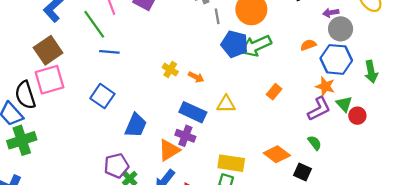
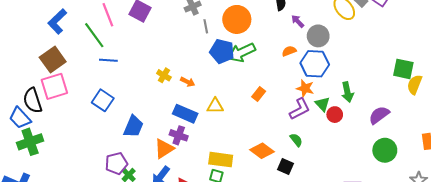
purple arrow: (331, 13) -> (298, 21), moved, turned 56
green arrow: (371, 72) -> (347, 92), moved

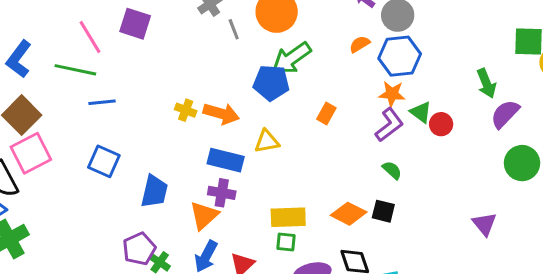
green line: (94, 35) -> (75, 70), turned -32
blue pentagon: (222, 51) -> (271, 83), moved
orange arrow: (188, 82) -> (221, 114), size x1.6
green arrow: (347, 92) -> (486, 83), moved
orange diamond: (262, 151) -> (349, 214), moved

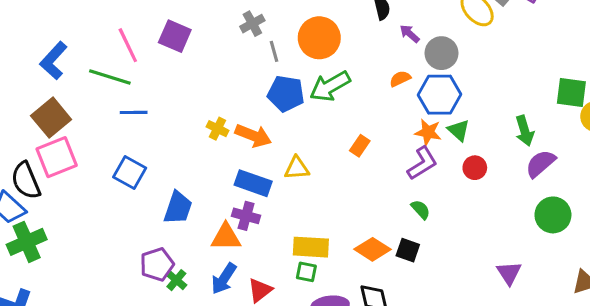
blue pentagon: (271, 83) -> (286, 94), moved
green triangle: (421, 112) -> (459, 130), moved
orange triangle: (204, 216) -> (226, 237), turned 36

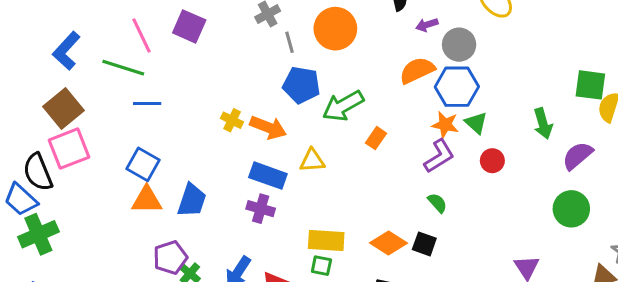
purple arrow: (410, 34) -> (427, 25), turned -60
orange semicircle: (400, 79) -> (417, 70), size x1.6
green arrow: (330, 86) -> (343, 106), moved
purple semicircle: (541, 164) -> (577, 156), moved
orange triangle: (226, 237) -> (147, 200), moved

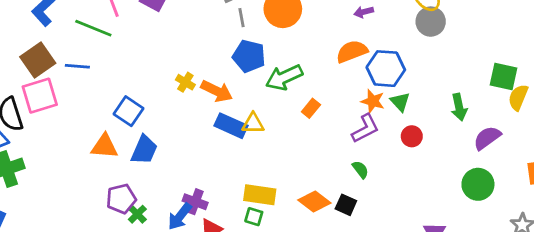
gray circle: (459, 45) -> (431, 22), moved
blue line: (147, 104) -> (77, 66), moved
blue square: (143, 164) -> (129, 111), moved
blue rectangle: (268, 176) -> (231, 126), moved
purple cross: (261, 209) -> (195, 202), moved

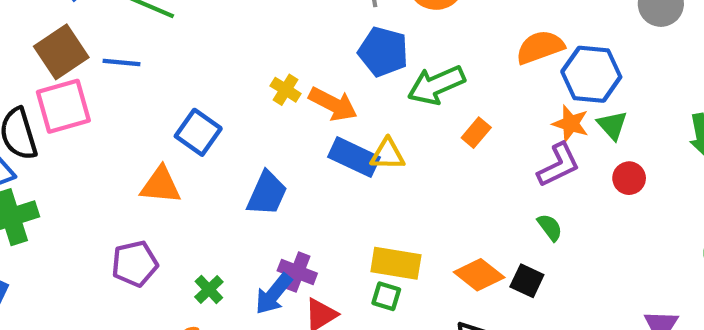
blue trapezoid: (144, 150) -> (267, 193), moved
purple pentagon: (121, 199) -> (135, 264), moved

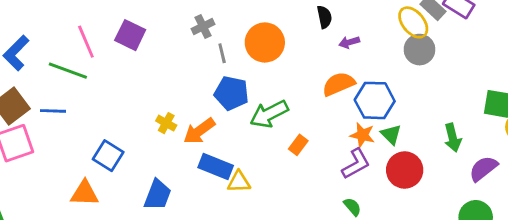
orange arrow: (333, 104) -> (199, 131), turned 120
yellow triangle: (388, 154) -> (239, 182), moved
red circle: (629, 178) -> (405, 170), size x1.6

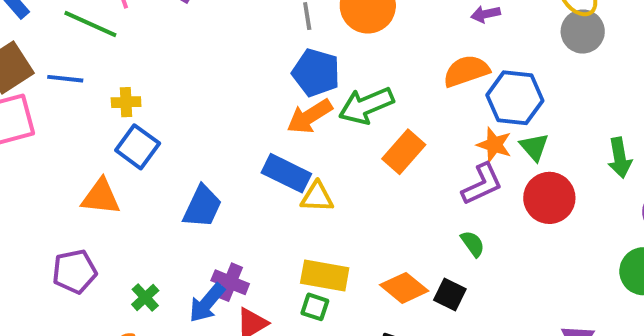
yellow cross: (166, 123) -> (126, 102), moved, turned -36
orange arrow: (199, 131) -> (310, 116), moved
orange rectangle: (298, 145) -> (404, 152), size x1.5

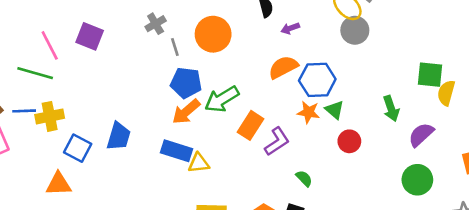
yellow cross: (126, 102) -> (50, 116), moved, size x1.5
purple L-shape: (482, 184) -> (277, 141), moved
red circle: (549, 198) -> (349, 141), size x0.7
blue trapezoid: (202, 207) -> (119, 136), moved

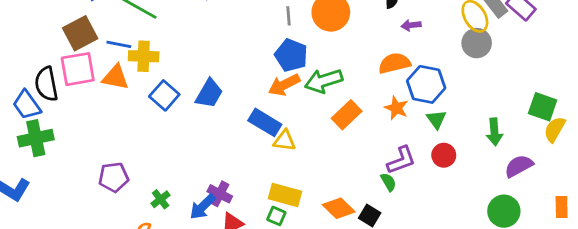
orange star: (308, 112) -> (396, 108), moved
purple L-shape: (277, 141) -> (401, 160), moved
orange triangle: (59, 184) -> (115, 77), moved

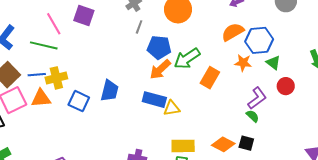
gray line: (289, 16) -> (139, 27), moved, turned 40

